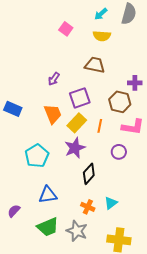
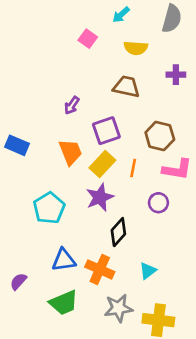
cyan arrow: (101, 14) -> (121, 15), moved
purple cross: (135, 83) -> (176, 75), moved
orange cross: (88, 207) -> (100, 269), moved, size x1.5
gray star: (77, 231) -> (118, 308), moved, turned -30

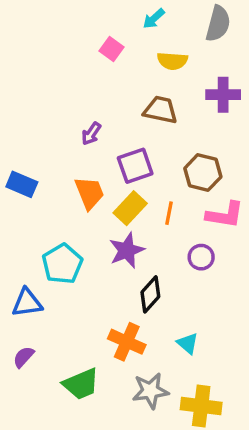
purple cross: (176, 75) -> (223, 95), size x1.4
blue triangle: (64, 260) -> (27, 303), moved
cyan triangle: (148, 271) -> (188, 343), turned -42

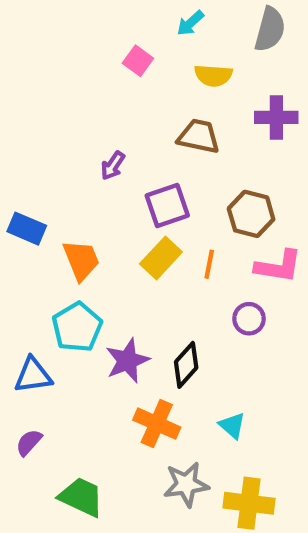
orange trapezoid: (89, 193) -> (81, 260), moved
purple star: (127, 250) -> (127, 361), moved
green trapezoid: (81, 384) -> (81, 497), moved, turned -132

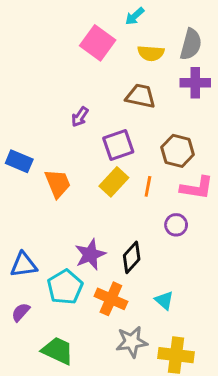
gray semicircle: (270, 29) -> (191, 44), moved
pink square: (138, 61) -> (98, 43), size x1.6
cyan pentagon: (77, 327) -> (65, 287), moved

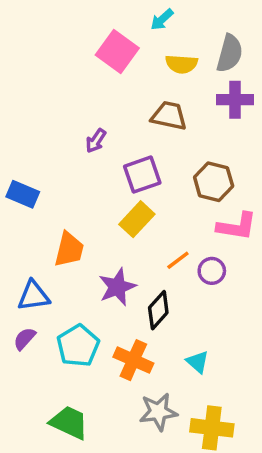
orange trapezoid: (58, 183) -> (69, 250), moved, turned 36
orange line: (148, 186) -> (178, 260), moved, turned 42
purple star: (90, 254) -> (117, 287), moved
blue triangle: (24, 265) -> (33, 296), moved
purple semicircle: (21, 312) -> (25, 339), moved

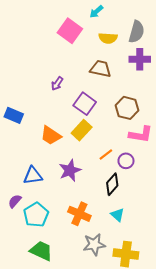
purple square: (142, 175) -> (85, 104), turned -35
orange trapezoid: (69, 250) -> (51, 135), moved, turned 110
blue triangle: (33, 296) -> (33, 176), moved
black diamond: (158, 310) -> (112, 184), moved
cyan pentagon: (78, 346) -> (36, 215), moved

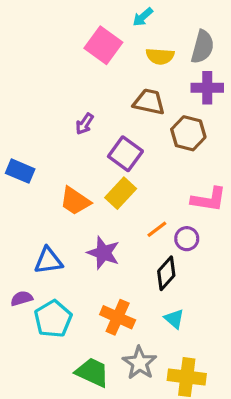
brown hexagon: (127, 108) -> (188, 133), moved
purple star: (70, 170) -> (103, 253), turned -30
purple semicircle: (15, 201) -> (22, 298), turned 32
gray star: (94, 244) -> (140, 363), turned -30
green trapezoid: (41, 251) -> (92, 372), moved

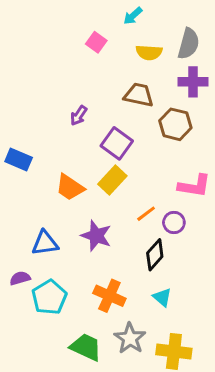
pink square: (103, 45) -> (96, 42), size x0.6

